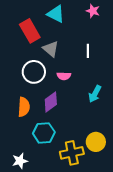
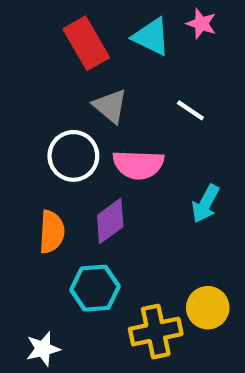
cyan triangle: (56, 14) -> (151, 37), moved
red rectangle: (30, 31) -> (86, 43), moved
white line: (88, 51) -> (190, 110), turned -56
pink semicircle: (64, 76) -> (138, 165), size x1.6

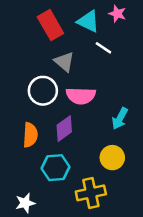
white line: (190, 110) -> (103, 48), moved
yellow circle: (208, 308) -> (112, 158), moved

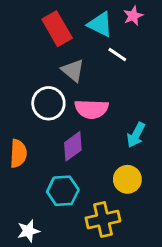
pink star: (117, 14) -> (133, 16), turned 30
orange semicircle: (30, 135) -> (18, 153), moved

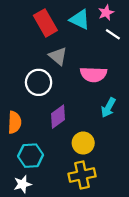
white line: (117, 54) -> (113, 34), moved
pink semicircle: (92, 109) -> (93, 74), moved
yellow circle: (127, 179) -> (83, 143), moved
cyan hexagon: (63, 191) -> (31, 156), moved

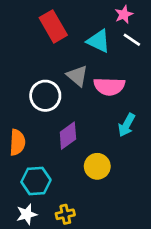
cyan triangle: (80, 19) -> (99, 41), moved
gray triangle: (58, 56) -> (77, 76), moved
yellow cross: (82, 175) -> (65, 214), moved, size x0.6

